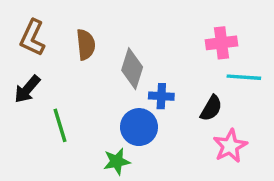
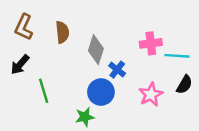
pink cross: (222, 43) -> (151, 43), moved
blue cross: (161, 96) -> (117, 70), turned 35
black semicircle: (211, 108) -> (184, 85), moved
pink star: (230, 146) -> (151, 94), moved

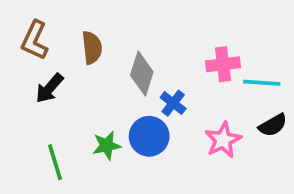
black arrow: (20, 65) -> (49, 88), moved
black semicircle: (184, 85) -> (273, 125), turned 30
green line: (44, 91) -> (55, 162), moved
green star: (85, 117) -> (107, 146), moved

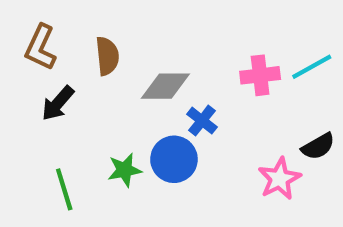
gray diamond: (142, 73) -> (165, 86), turned 72
cyan line: (262, 83) -> (312, 67), moved, turned -33
pink star: (223, 140) -> (279, 179), moved

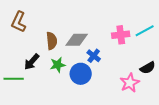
brown semicircle: (107, 56) -> (52, 41), moved
black arrow: (58, 103) -> (32, 62), moved
green star: (124, 170) -> (58, 65), moved
green line: (64, 189) -> (14, 79), moved, turned -72

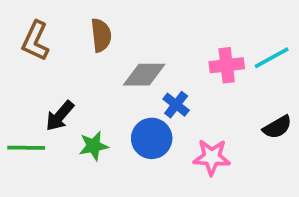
brown semicircle: (52, 41) -> (101, 35), moved
green star: (58, 65) -> (94, 146), moved
pink star: (130, 83) -> (212, 157), moved, turned 30

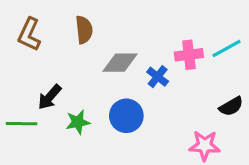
blue cross: (176, 105) -> (158, 77), moved
pink star: (212, 157) -> (205, 146), moved

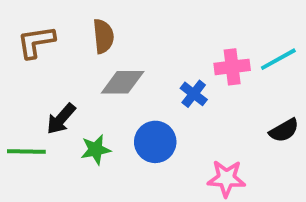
brown L-shape: (29, 34) -> (36, 42), turned 56
gray diamond: (120, 63) -> (123, 82), moved
pink star: (205, 146) -> (226, 178), moved

